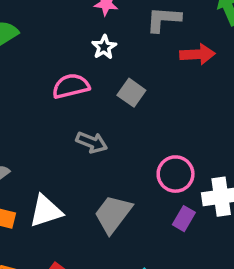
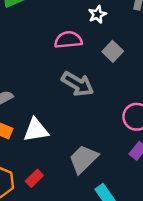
gray arrow: (92, 142) -> (78, 84), size x1.4
gray trapezoid: (113, 214) -> (83, 159), moved

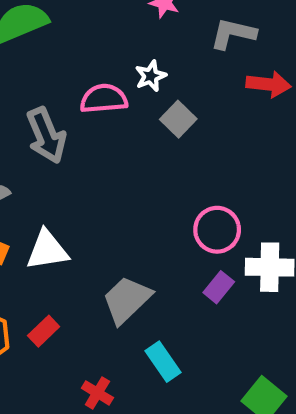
white star: (97, 14) -> (151, 76), moved
gray arrow: (78, 84) -> (46, 135), moved, turned 36

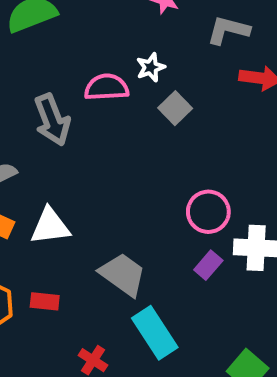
gray trapezoid: (127, 300) -> (123, 274), turned 78
red rectangle: (44, 331) -> (45, 301), turned 48
cyan rectangle: (163, 362) -> (155, 333), size x1.4

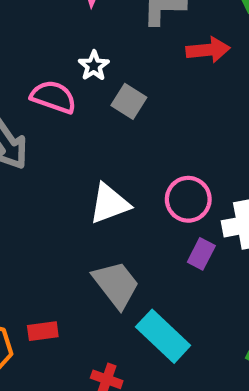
pink semicircle: (107, 87) -> (53, 97), turned 36
white triangle: (50, 226) -> (109, 204), moved
gray trapezoid: (123, 274) -> (116, 284), turned 30

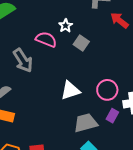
red arrow: (208, 50) -> (119, 20), turned -138
gray trapezoid: (116, 284) -> (86, 123), moved, turned -70

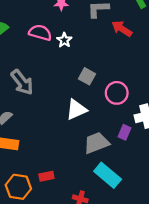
pink semicircle: (46, 39) -> (40, 33), moved
gray square: (81, 43) -> (87, 76), moved
pink circle: (107, 90) -> (117, 93), moved

